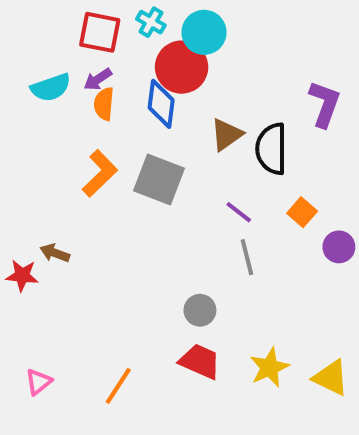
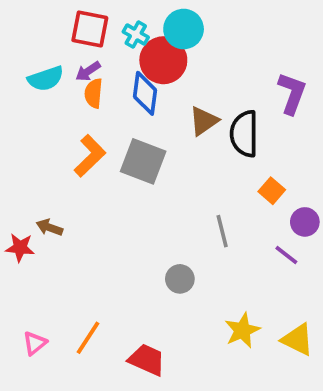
cyan cross: (151, 22) -> (136, 35), moved
purple line: (239, 212) -> (286, 255), moved
red trapezoid: (200, 361) -> (147, 360), moved
orange line: (118, 386) -> (88, 338), moved

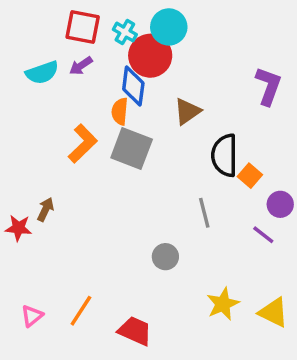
orange semicircle: (94, 93) -> (120, 111), moved
black semicircle: (244, 134) -> (225, 155), moved
brown arrow: (49, 227) -> (45, 209), turned 95

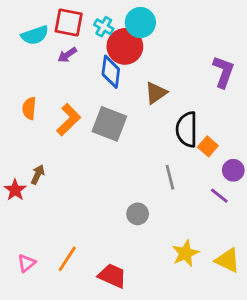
cyan semicircle: (42, 73) -> (35, 35), moved
orange semicircle: (120, 111) -> (29, 108), moved
red star: (18, 228) -> (15, 190), turned 30

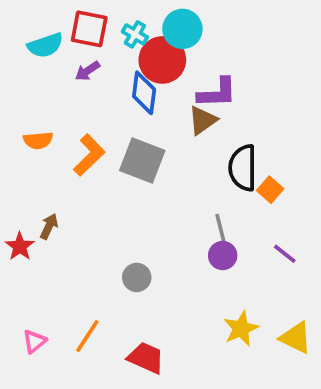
purple L-shape: (223, 72) -> (217, 93), moved, turned 68
orange semicircle: (29, 108) -> (38, 140), turned -100
purple circle: (233, 170) -> (223, 256), moved
gray circle: (138, 214) -> (137, 277), moved

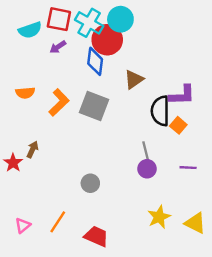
cyan cross: (135, 34) -> (89, 23), size x1.6
purple L-shape: (217, 93) -> (182, 95), moved
purple line: (285, 254) -> (188, 168), turned -35

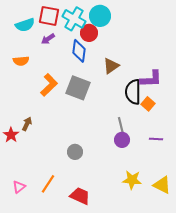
red circle: (107, 40) -> (89, 33), size x0.7
orange semicircle: (25, 93) -> (21, 61), moved
yellow star: (159, 217) -> (132, 180), turned 30

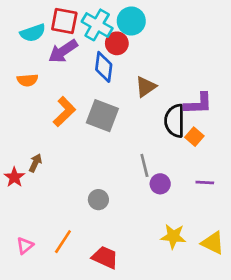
purple arrow: (48, 39) -> (63, 51), size x1.6
gray line: (121, 126) -> (144, 165), moved

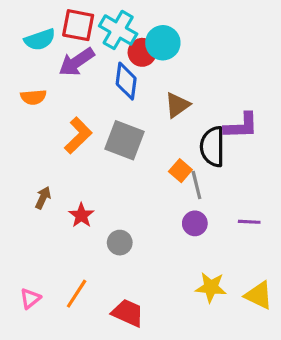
cyan circle: (131, 21) -> (163, 43), moved
orange square: (194, 137) -> (180, 171), moved
gray line: (144, 165) -> (196, 185), moved
red star: (14, 177) -> (81, 215), moved

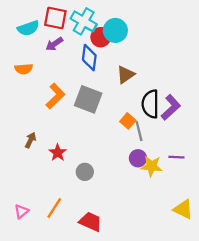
purple arrow: (77, 62) -> (54, 44), size x0.7
purple L-shape: (241, 126) -> (171, 107), moved, turned -40
yellow star: (211, 287) -> (152, 166), moved

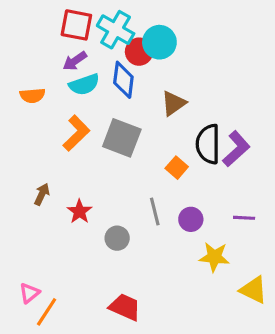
cyan semicircle: (28, 28) -> (84, 85), moved
gray line: (139, 131) -> (155, 212), moved
yellow star: (152, 166) -> (214, 257), moved
orange line: (54, 208) -> (47, 312), moved

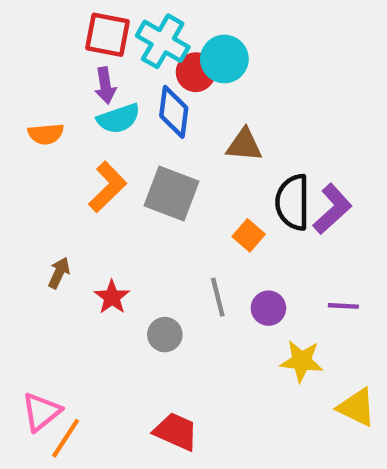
purple arrow: (75, 61) -> (105, 85), turned -65
brown triangle: (174, 103) -> (244, 145), turned 40
pink triangle: (29, 293) -> (41, 412), size x1.4

